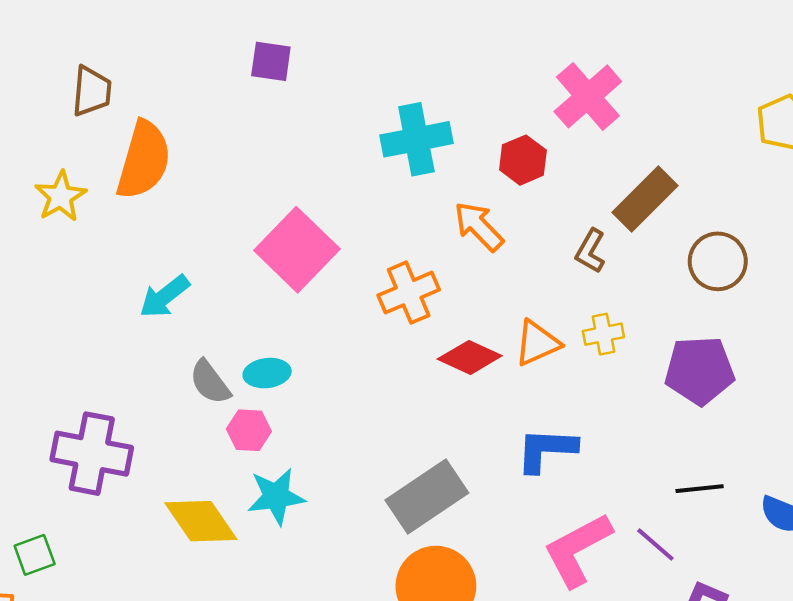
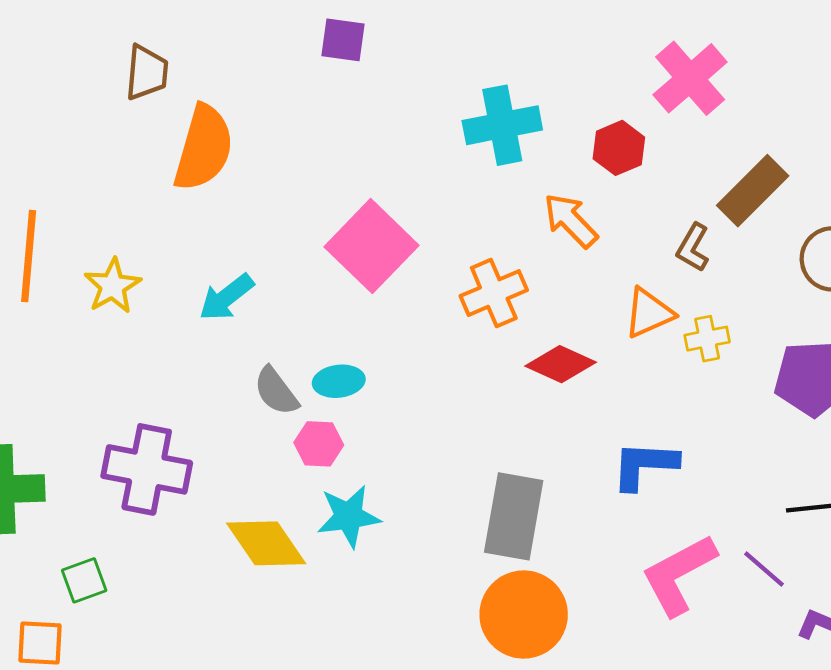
yellow star: (61, 196) -> (113, 286), moved
orange triangle: (537, 343) -> (649, 313), moved
gray rectangle: (427, 496) -> (514, 516), turned -46

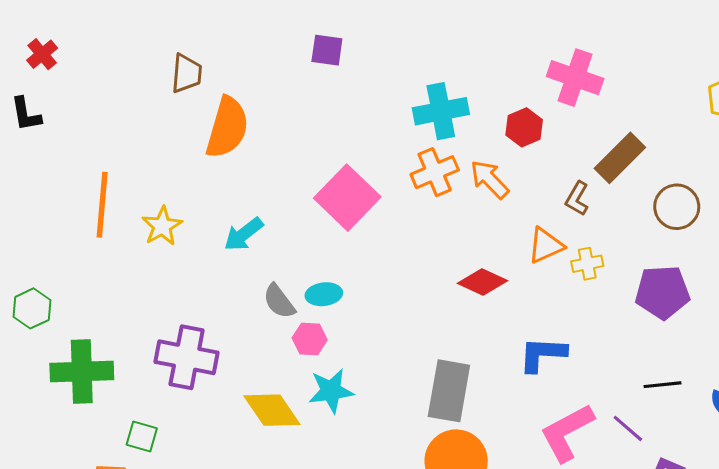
pink cross: (690, 78) -> (575, 78), turned -30
orange cross: (494, 293) -> (435, 172), moved
green square: (84, 580) -> (142, 437), turned 36

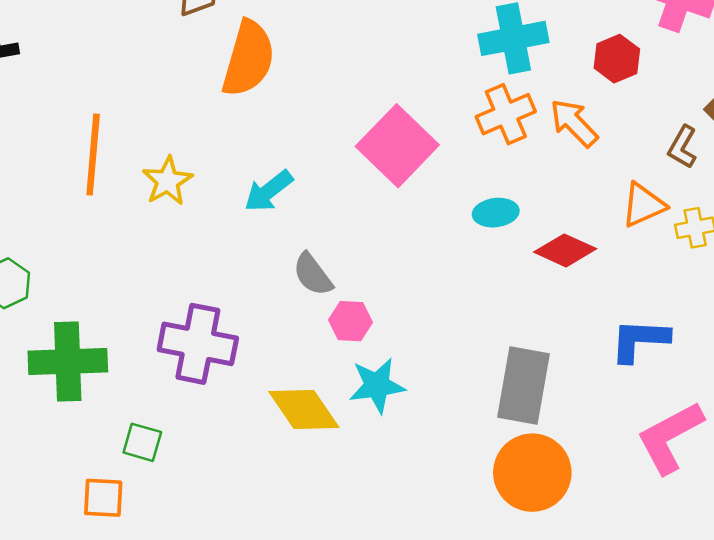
cyan ellipse: (324, 294) -> (496, 213), moved

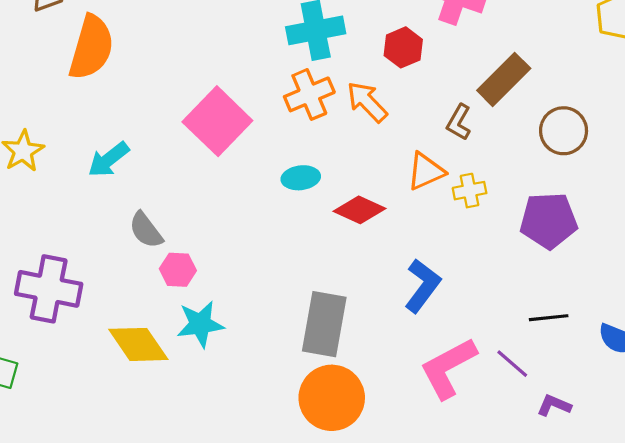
blue L-shape: (640, 340) -> (423, 286), turned 124

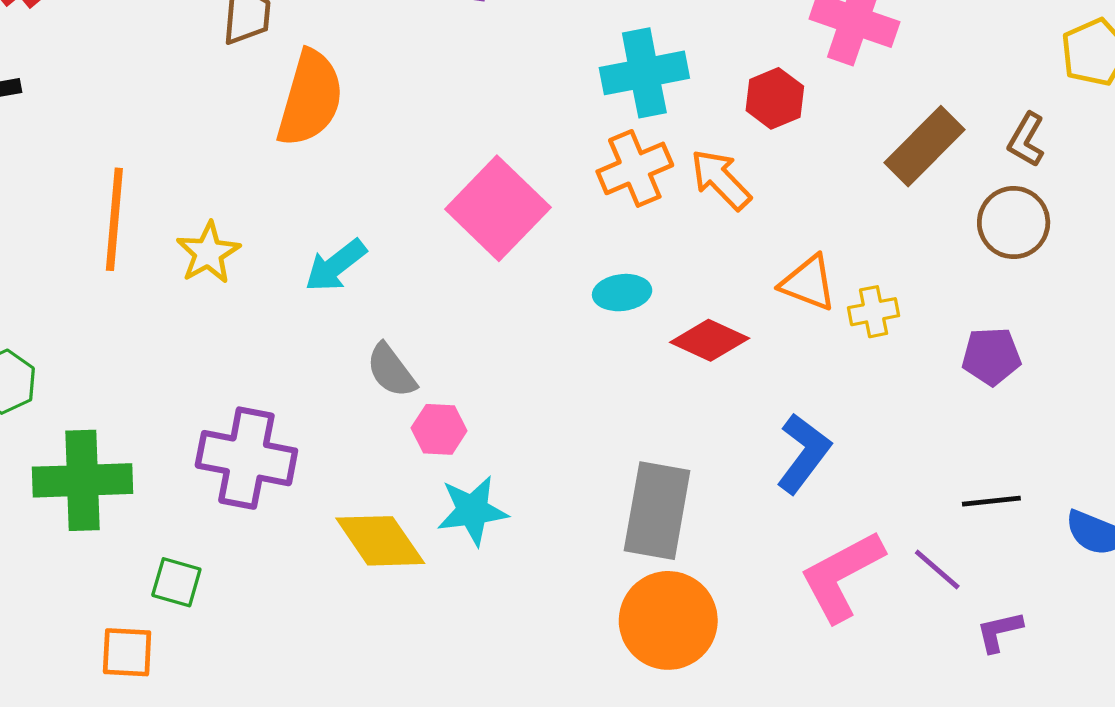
brown L-shape: (459, 122) -> (1026, 140), moved
orange triangle: (426, 171) -> (808, 283), turned 45
purple pentagon: (549, 220) -> (991, 356), size x0.7
purple L-shape: (554, 405) -> (999, 632), turned -36

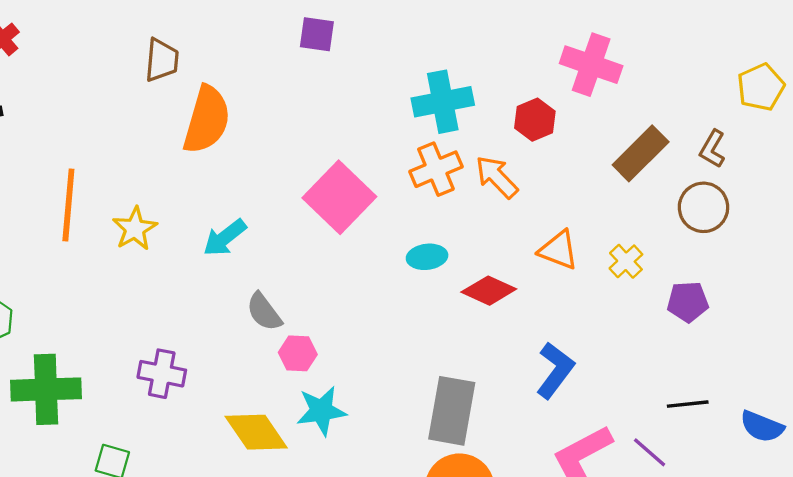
yellow cross: (874, 312) -> (626, 261), moved, turned -32
purple cross: (246, 458) -> (162, 374), size x0.7

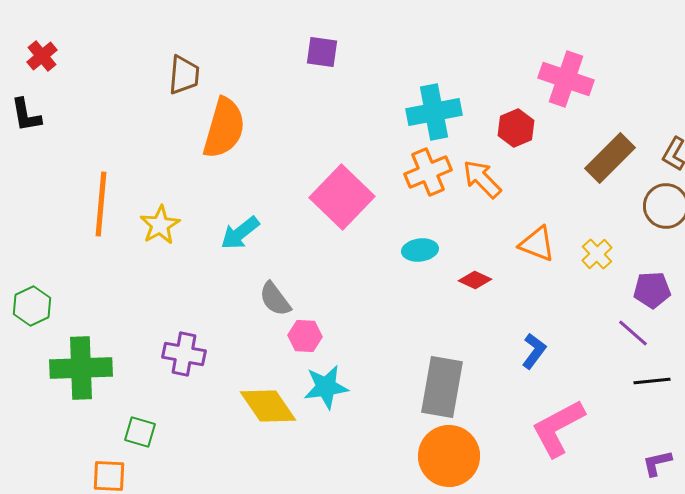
red diamond: (489, 291) -> (475, 280), size x0.7
blue L-shape: (555, 370) -> (534, 351), size x0.7
purple line: (650, 452) -> (633, 333), moved

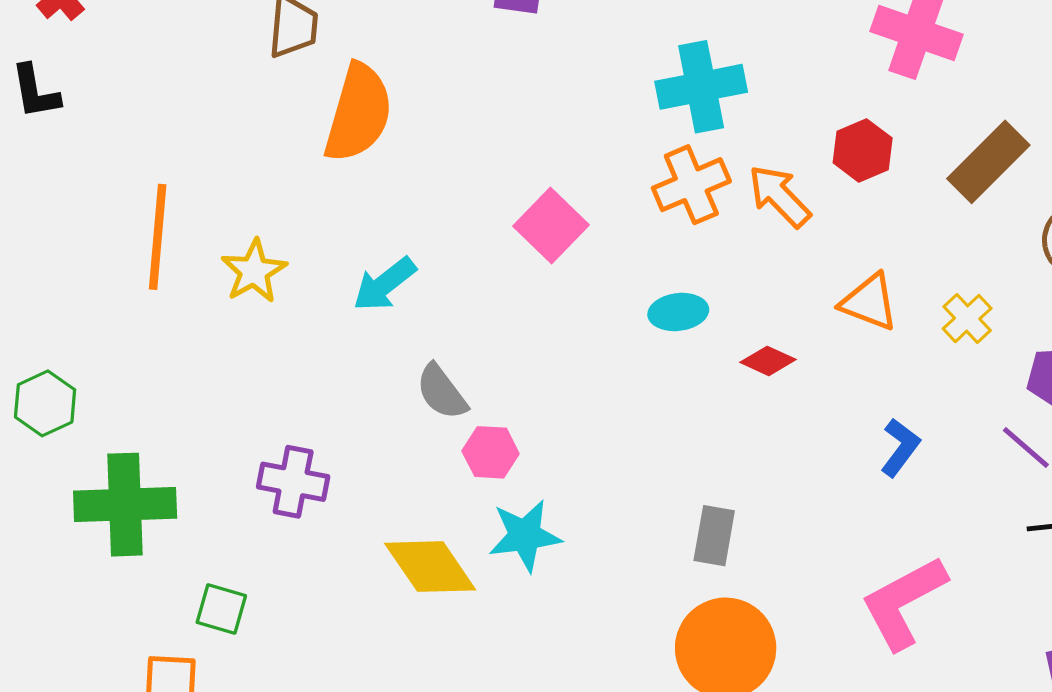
red hexagon: (516, 128) -> (863, 150), moved
pink square: (342, 197) -> (551, 225), size x0.7
blue L-shape: (534, 351) -> (900, 447), moved
gray rectangle: (442, 387) -> (714, 536), size x0.6

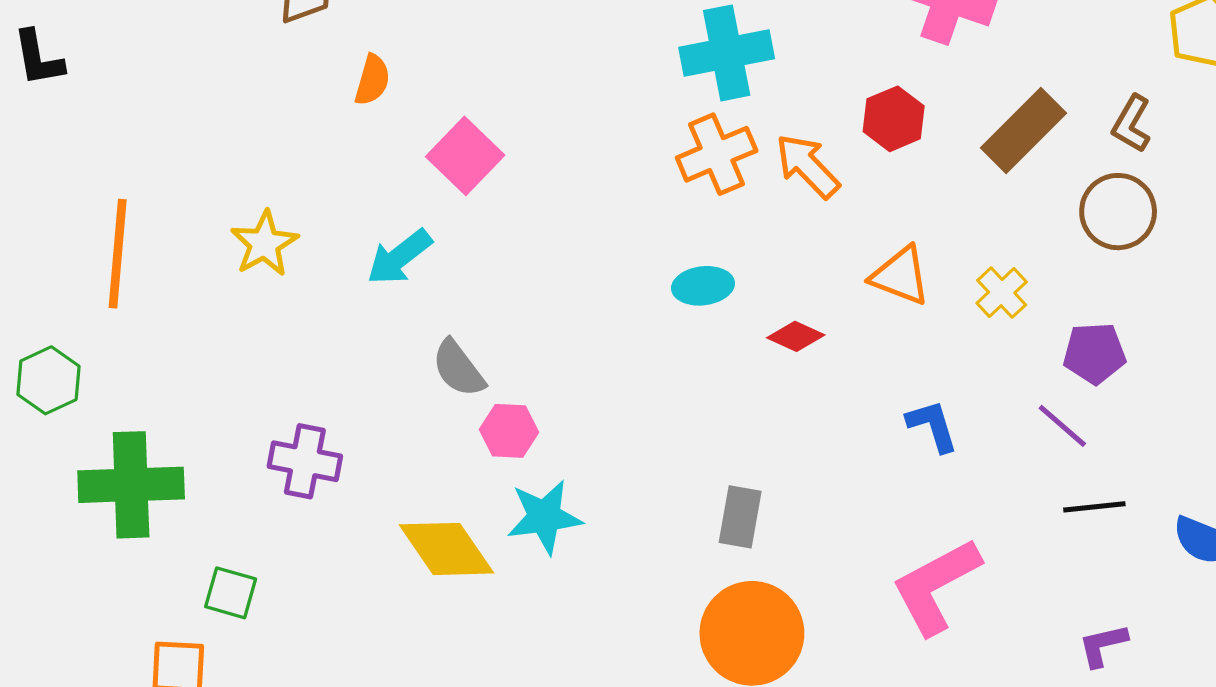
orange semicircle: (358, 113) -> (372, 80), size x0.5
pink square: (551, 225) -> (465, 156), moved
orange line: (158, 237) -> (118, 254), moved
blue L-shape: (900, 447) -> (932, 426), turned -54

